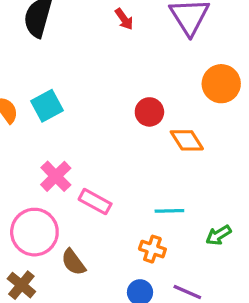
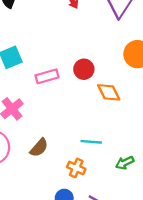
pink rectangle: (95, 202) -> (47, 76), moved, turned -50
brown semicircle: (73, 262) -> (39, 148), moved, turned -108

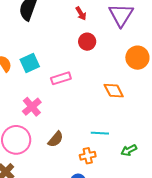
red circle: (84, 69) -> (87, 42), moved
orange cross: (76, 168) -> (88, 156), turned -35

